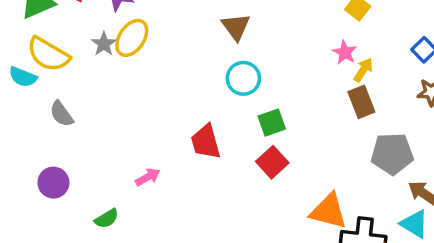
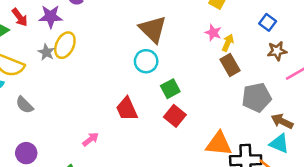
brown triangle: (236, 27) -> (153, 29), moved, size x1.4

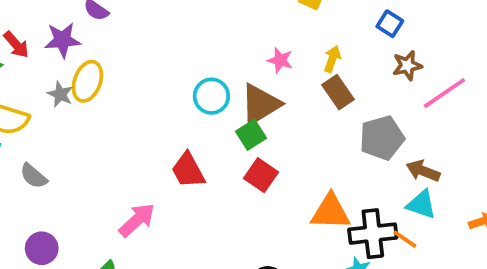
brown triangle: (153, 29) -> (260, 104), moved, turned 48
pink star: (213, 33) -> (280, 60), moved
pink arrow: (91, 139) -> (137, 220), size x1.5

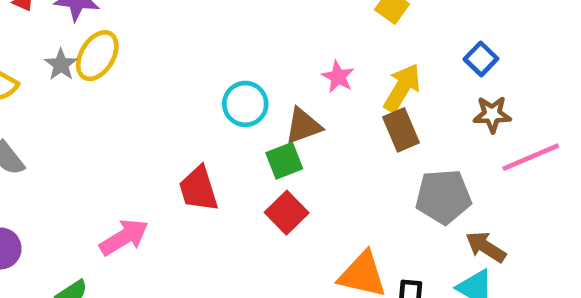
yellow arrow: (332, 59) -> (402, 88), size x1.5
brown triangle: (260, 104) -> (303, 126), size x0.7

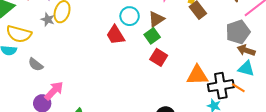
red trapezoid: (198, 189) -> (115, 35), moved
gray pentagon: (443, 197) -> (238, 32), moved
pink arrow: (124, 237) -> (54, 91), moved

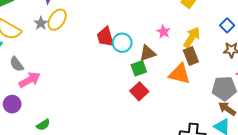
red trapezoid: (115, 35) -> (105, 37), moved
orange triangle: (197, 75) -> (180, 74), moved
pink arrow: (54, 91) -> (30, 80), moved

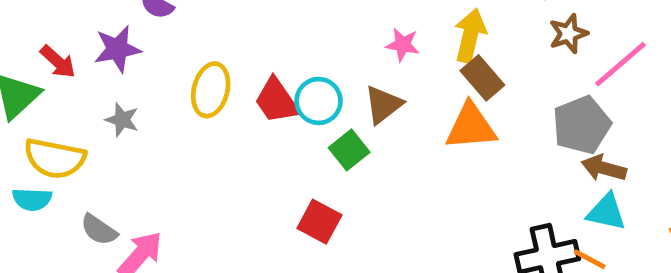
yellow ellipse: (57, 20) -> (211, 90), moved
green square: (139, 68) -> (349, 150), moved
red square: (139, 91) -> (319, 222), moved

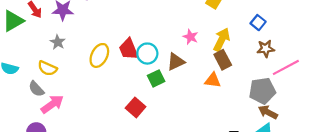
yellow ellipse: (211, 90) -> (99, 55), moved
orange triangle: (471, 127) -> (213, 80), size x0.7
yellow semicircle: (55, 158) -> (47, 68), moved, size x0.7

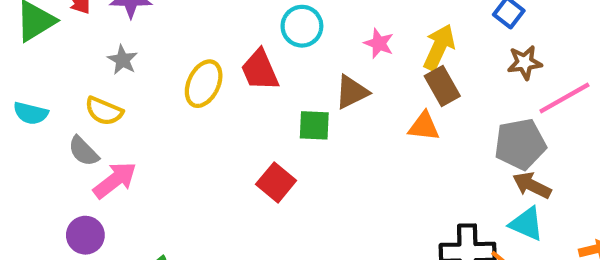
cyan circle: (147, 54) -> (302, 26), moved
green square: (156, 78) -> (314, 125), turned 30

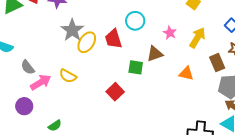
gray star: (123, 60) -> (72, 30), moved, size x1.6
brown rectangle: (442, 86) -> (217, 63), moved
yellow semicircle: (104, 111) -> (68, 76), moved

